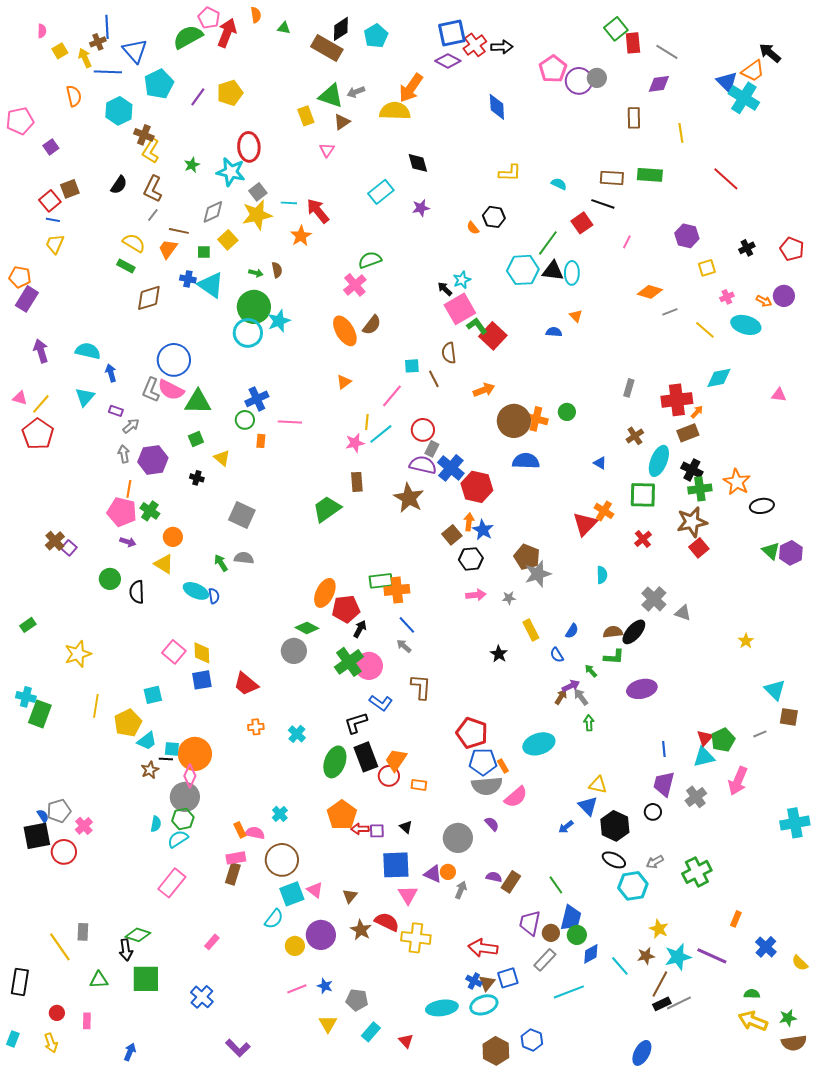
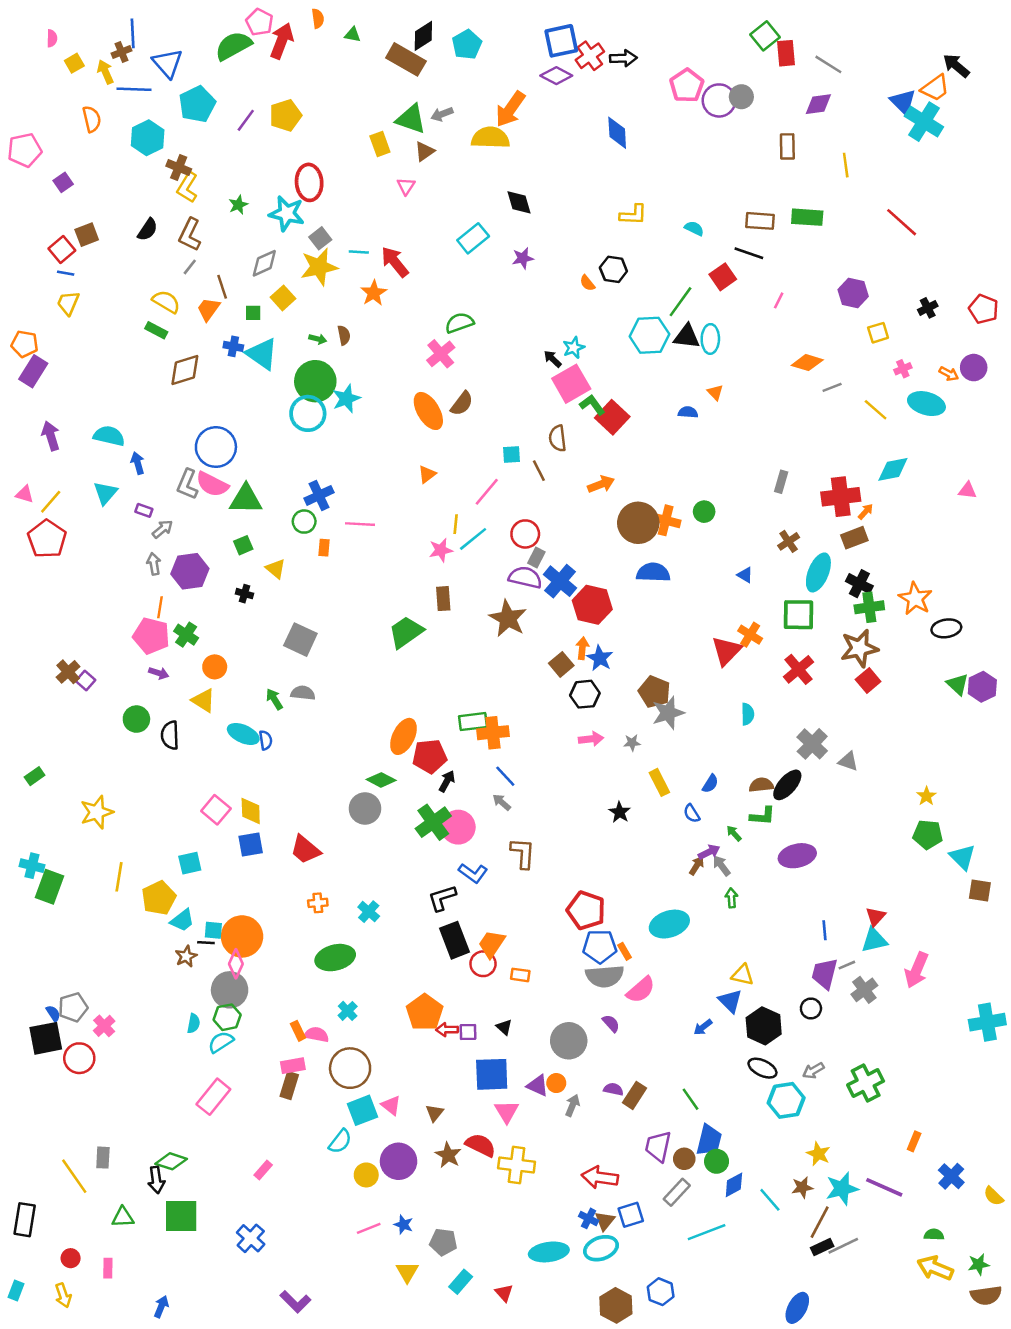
brown line: (179, 231) -> (222, 287), turned 60
red cross: (643, 539) -> (799, 669), size x1.4
gray line: (760, 734) -> (847, 965), moved
green pentagon: (723, 740) -> (928, 835), moved, turned 30
green ellipse: (335, 762) -> (335, 958), moved, turned 56

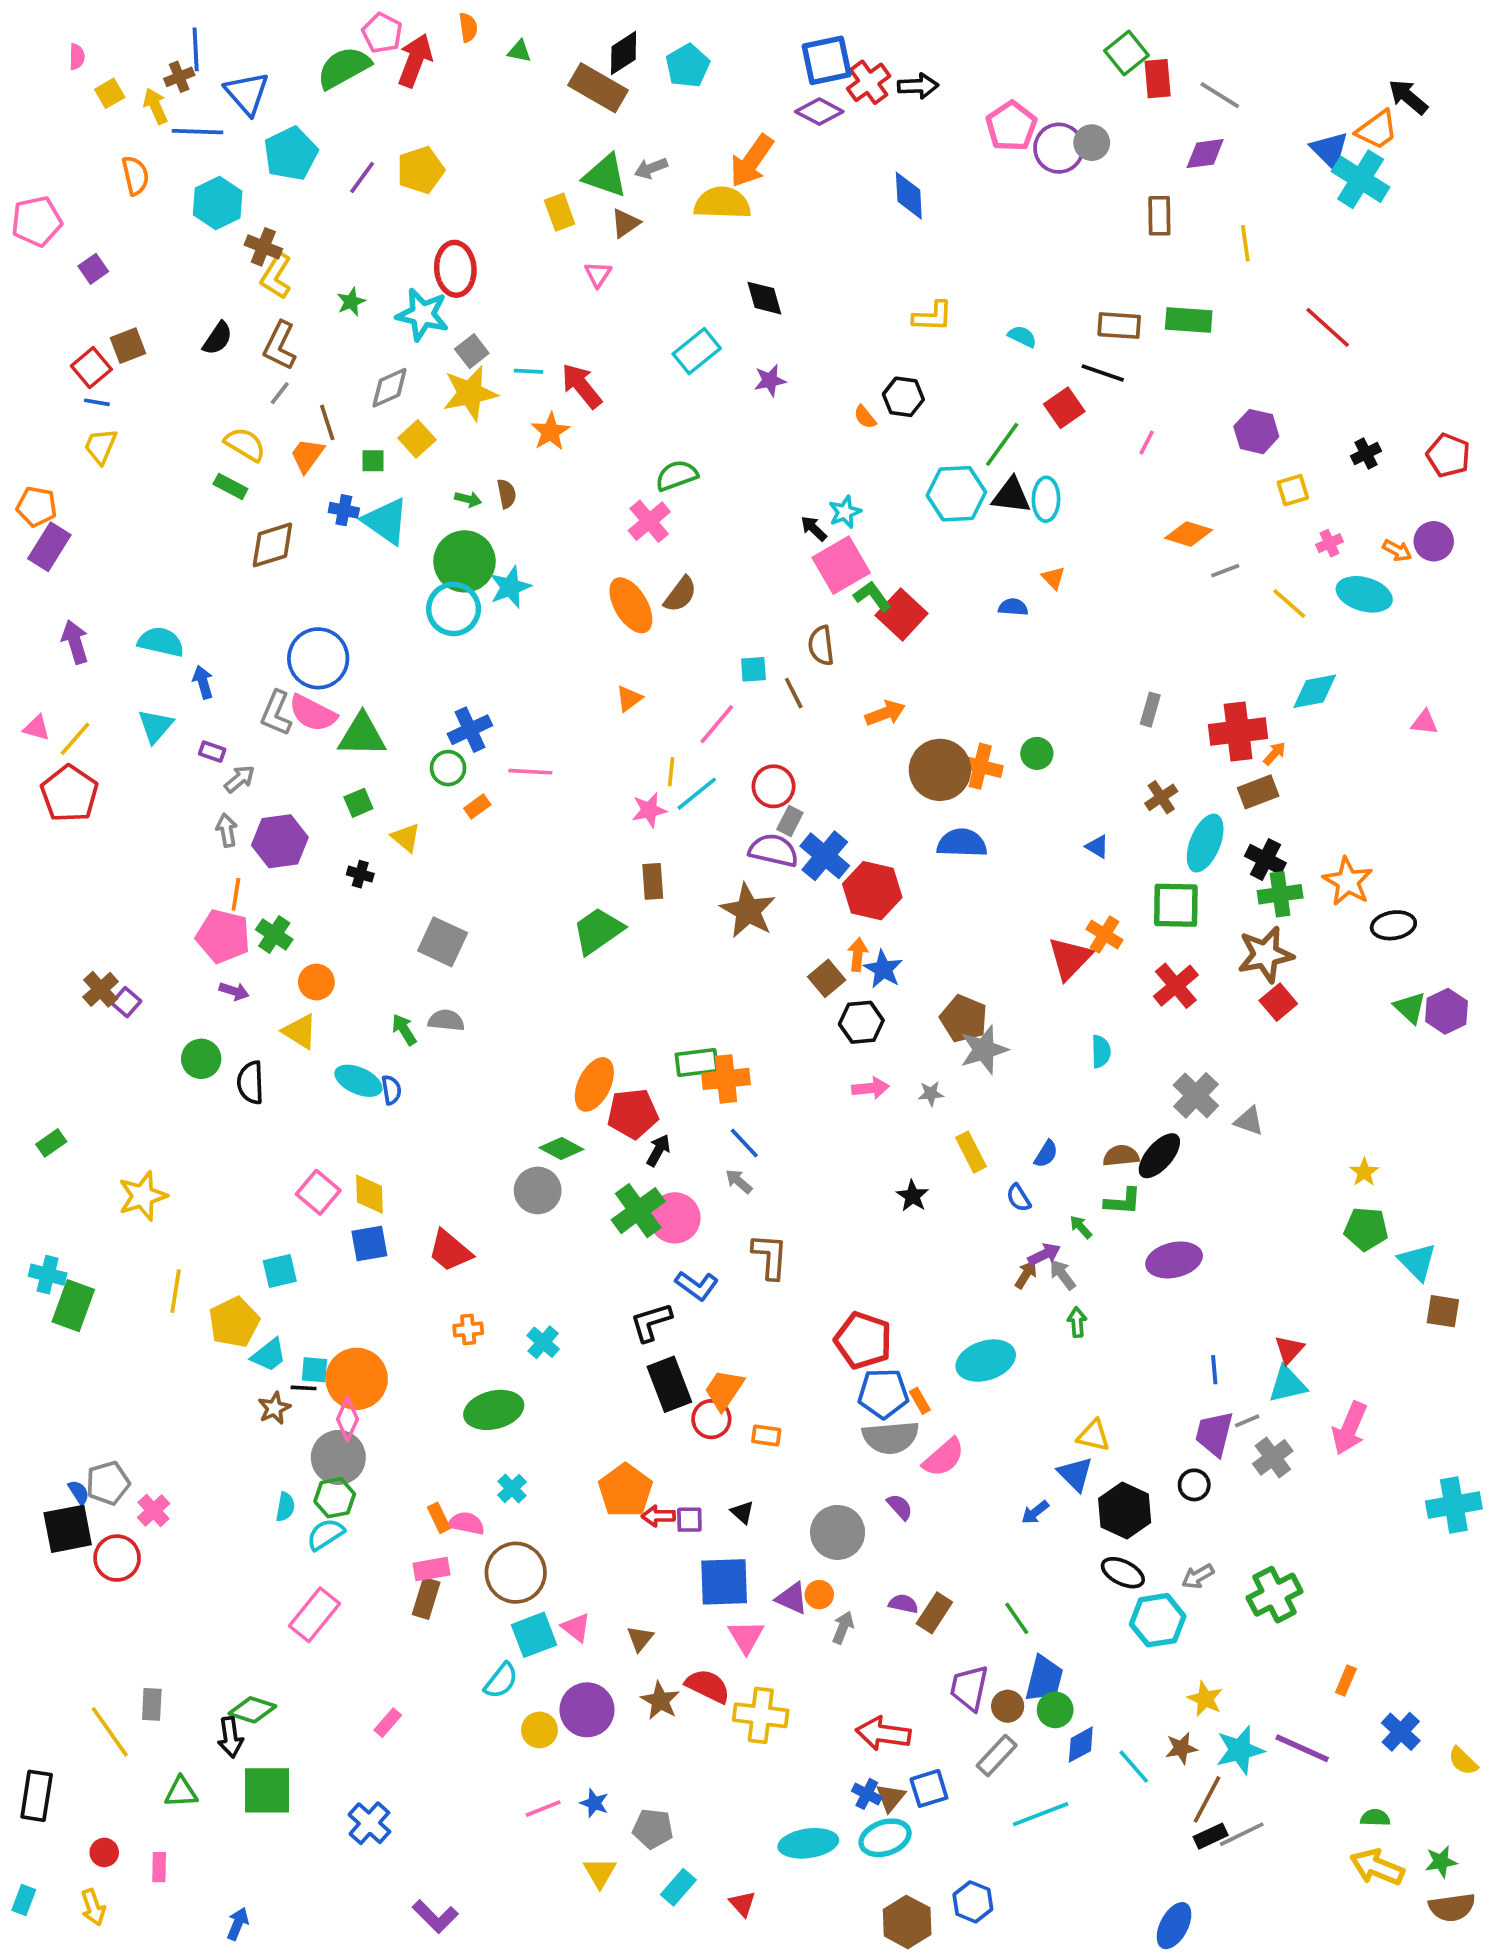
orange rectangle: (324, 548) -> (477, 806), turned 49

